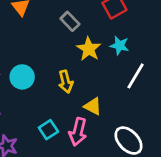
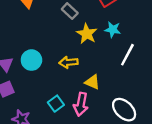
yellow arrow: (66, 82) -> (68, 62), turned 102

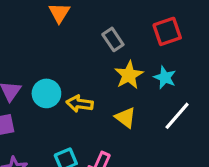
yellow arrow: (68, 62) -> (80, 104), moved
yellow triangle: (92, 82) -> (125, 118), moved

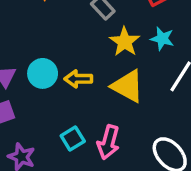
yellow triangle: (125, 118) -> (128, 86), size x1.5

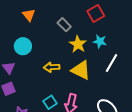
cyan circle: (43, 73) -> (23, 46), moved

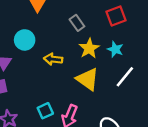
yellow arrow: (52, 67) -> (53, 59), moved

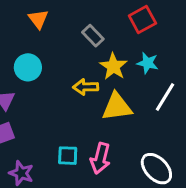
yellow arrow: (53, 59) -> (86, 87), moved
yellow triangle: (88, 79) -> (117, 107), turned -35
cyan square: (45, 111) -> (68, 156), turned 35

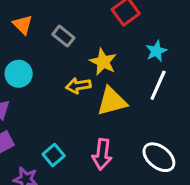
gray rectangle: (93, 36) -> (63, 36), moved
cyan star: (148, 63) -> (156, 51), moved, turned -30
cyan square: (68, 156) -> (54, 155), moved, turned -35

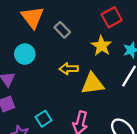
orange triangle: (23, 25) -> (33, 17), size x1.5
yellow star: (103, 62) -> (101, 46), moved

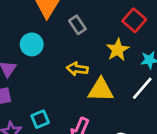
red square: (112, 17) -> (134, 20), turned -30

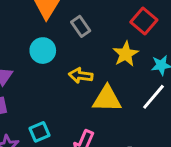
cyan circle: (32, 44) -> (43, 51), moved

